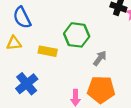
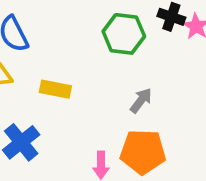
green hexagon: (77, 35) -> (124, 34), moved

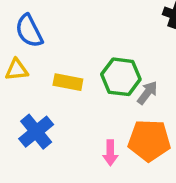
green hexagon: (124, 34) -> (121, 77), moved

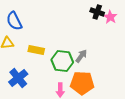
green hexagon: (121, 77) -> (62, 61), moved

